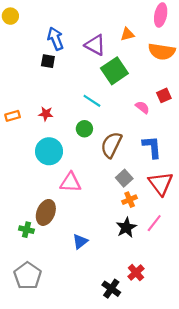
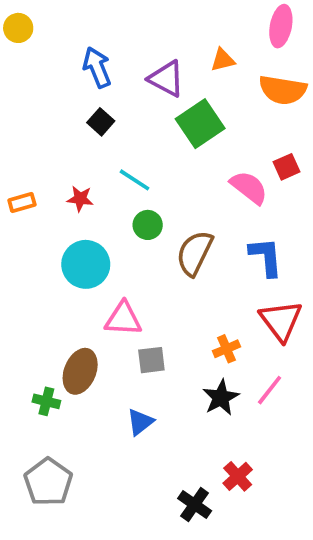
black square: (48, 61) -> (101, 122), moved, turned 32
cyan line: (92, 101) -> (135, 180), moved
pink semicircle: (142, 107) -> (249, 187), size x1.5
gray square: (124, 178) -> (151, 360), moved, turned 35

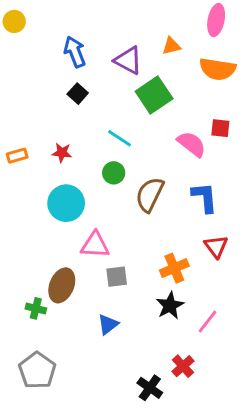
red square: (287, 167) -> (220, 128), turned 30
cyan line: (135, 180) -> (119, 138), moved
red triangle: (281, 321) -> (216, 246), size x0.7
orange cross: (226, 349) -> (174, 268), size x1.4
pink line: (270, 390) -> (207, 321), moved

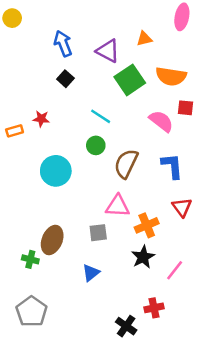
orange semicircle: (218, 69) -> (171, 76), moved
red star: (62, 153) -> (41, 119), moved
pink triangle: (95, 245) -> (118, 206), moved
red cross: (183, 366) -> (154, 308), turned 30

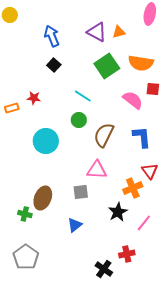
purple triangle: (108, 51) -> (97, 32), moved
orange cross: (147, 225) -> (133, 188), moved

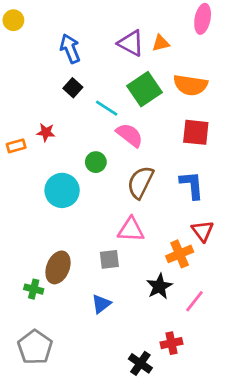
red square: (153, 89) -> (196, 132), moved, size x1.5
cyan line: (83, 96) -> (107, 108), moved
pink semicircle: (133, 100) -> (130, 135), moved
green circle: (79, 120) -> (96, 162), moved

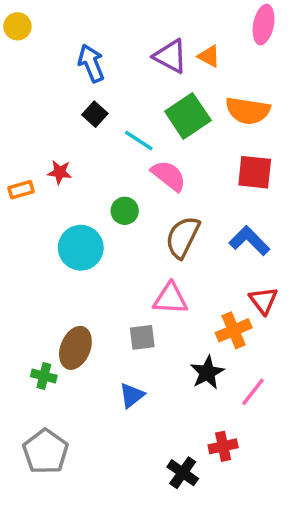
orange triangle: (161, 43) -> (209, 56), turned 42
blue L-shape: (192, 185) -> (249, 241), turned -40

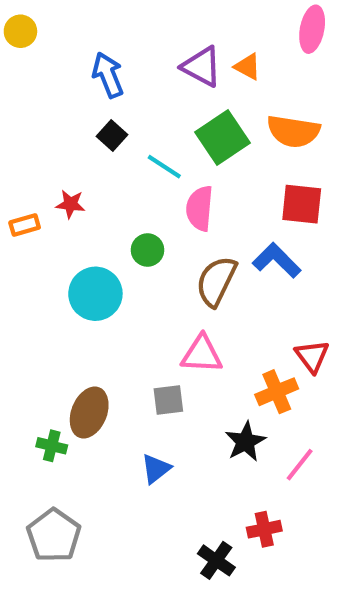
pink semicircle: (169, 176) -> (200, 208), turned -123
blue L-shape: (249, 241) -> (277, 260), moved

